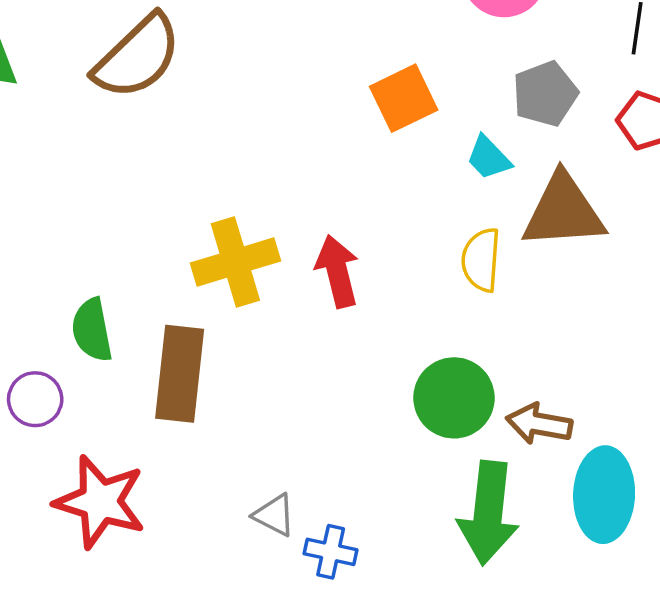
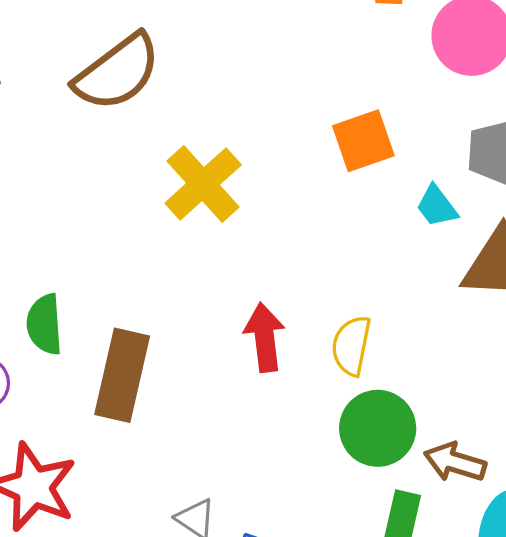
yellow semicircle: (481, 260) -> (351, 346), moved
yellow cross: (235, 262) -> (203, 184), moved, turned -32
red arrow: (337, 271) -> (265, 337), moved

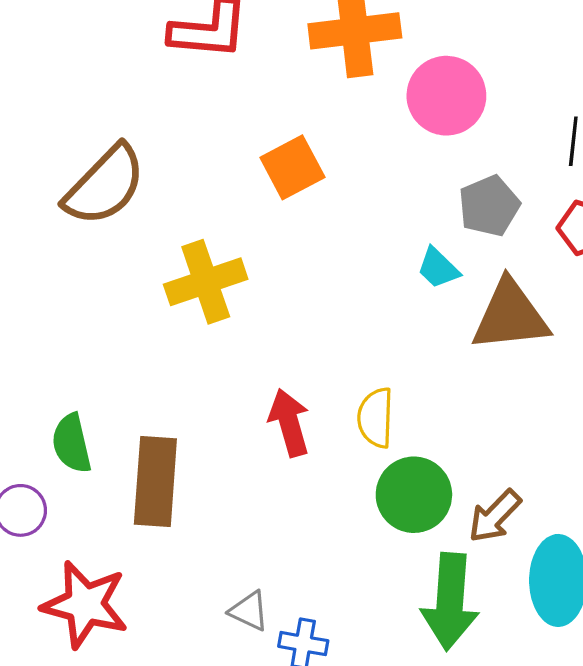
orange square: (363, 141) -> (292, 167), moved
yellow cross: (203, 184) -> (206, 282), turned 32
brown arrow: (455, 462) -> (495, 516), turned -54

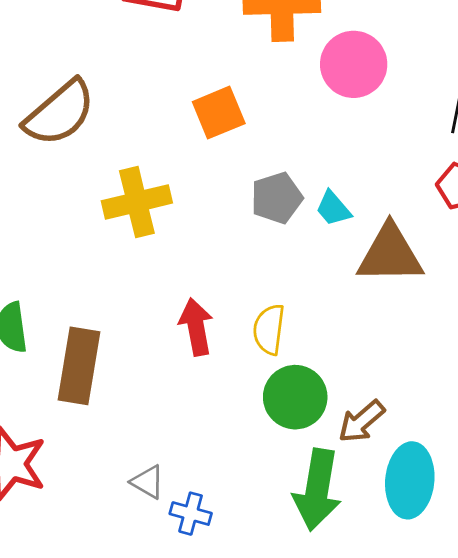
gray pentagon: (489, 206) -> (277, 198), moved

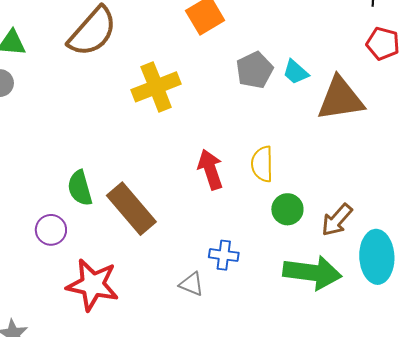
brown rectangle: (79, 366) -> (131, 209), turned -42
green circle: (295, 397) -> (287, 209), size x0.7
green arrow: (317, 490) -> (312, 273), turned -84
blue cross: (191, 514) -> (224, 255), moved

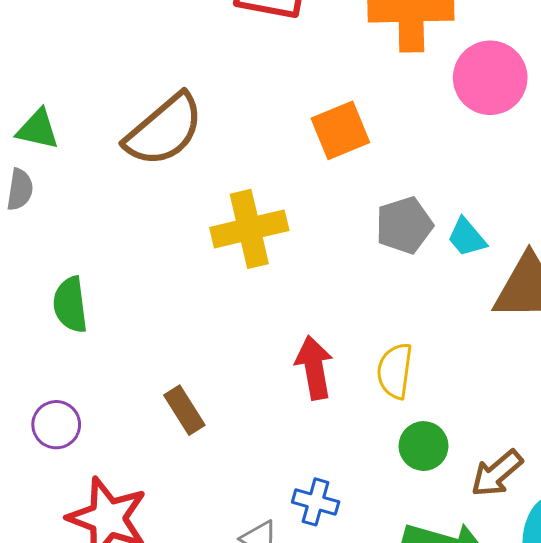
green semicircle: (80, 188) -> (70, 305), moved
brown rectangle: (131, 209) -> (184, 410), size x0.6

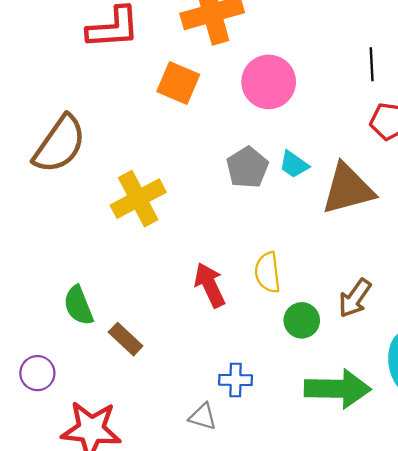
pink circle: (490, 78) -> (269, 82), moved
orange square: (340, 130) -> (178, 83), moved, turned -30
green semicircle: (70, 305) -> (78, 305), moved
brown arrow: (497, 473) -> (355, 298), moved

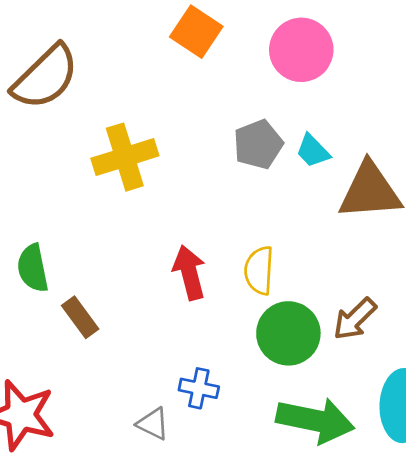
green circle: (302, 320) -> (288, 333), size x1.5

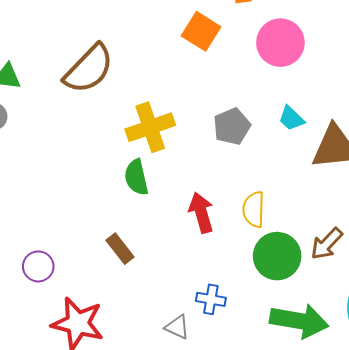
gray pentagon: (258, 144) -> (232, 126), moved
green semicircle: (33, 268) -> (136, 177), moved

